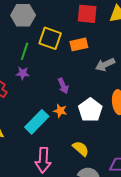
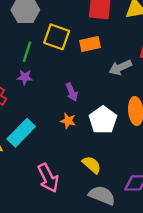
cyan rectangle: (37, 122) -> (21, 133), moved
pink arrow: (43, 160) -> (48, 178), turned -30

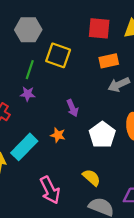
orange rectangle: (90, 44) -> (109, 61), moved
orange star: (68, 121) -> (58, 135), moved

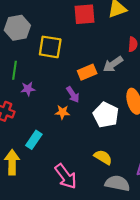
orange rectangle: (109, 61) -> (87, 72), moved
green line: (30, 70) -> (15, 70), moved
orange star: (58, 135) -> (62, 112), moved
cyan rectangle: (24, 147) -> (34, 140), size x0.7

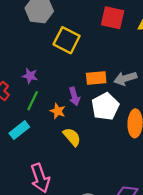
green line: (15, 70) -> (33, 101), moved
white pentagon: (106, 115) -> (105, 106), moved
yellow semicircle: (103, 157) -> (72, 137), moved

